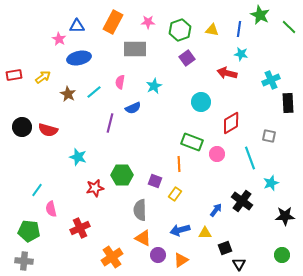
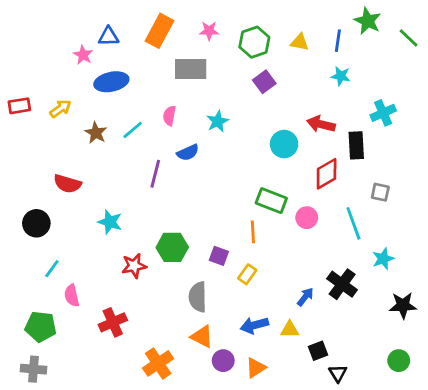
red arrow: (227, 73) -> (321, 124), moved
black rectangle: (288, 103) -> (356, 145), moved
black circle: (22, 127) -> (36, 223), moved

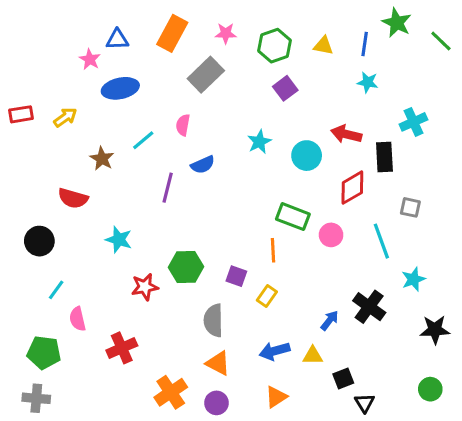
gray rectangle: (191, 69) -> (206, 75), turned -44
cyan star: (218, 121) -> (259, 142), moved
brown star: (96, 133) -> (102, 159), moved
purple circle: (223, 361) -> (216, 403), moved

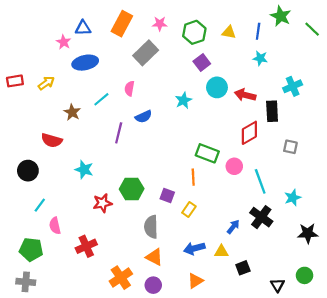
cyan circle: (307, 156) -> (217, 87), moved
cyan line: (381, 241) -> (260, 181), moved
black triangle: (365, 403) -> (277, 285), moved

